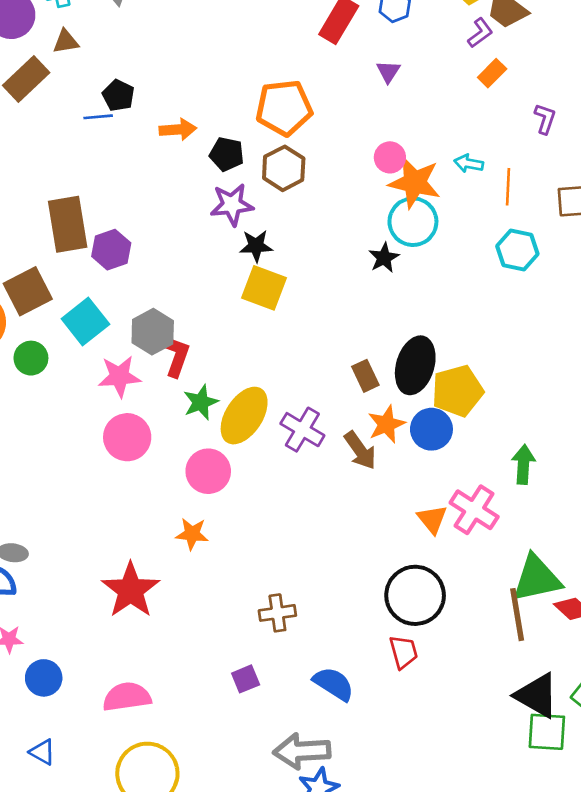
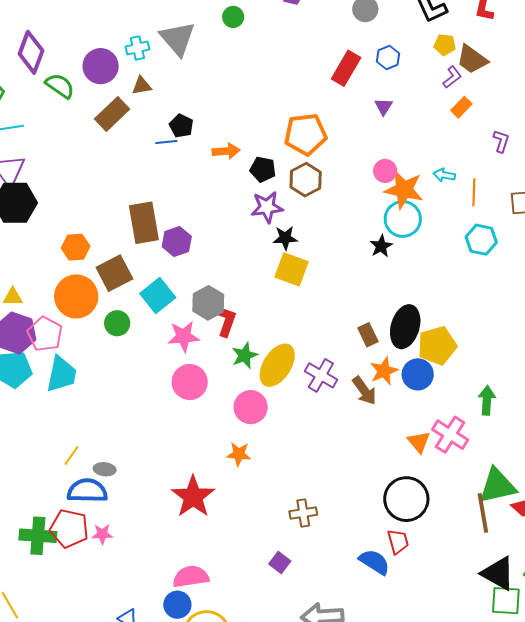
blue circle: (44, 678) -> (177, 605), moved
purple square: (246, 679) -> (280, 563), turned -30
blue semicircle: (334, 684) -> (374, 562), moved

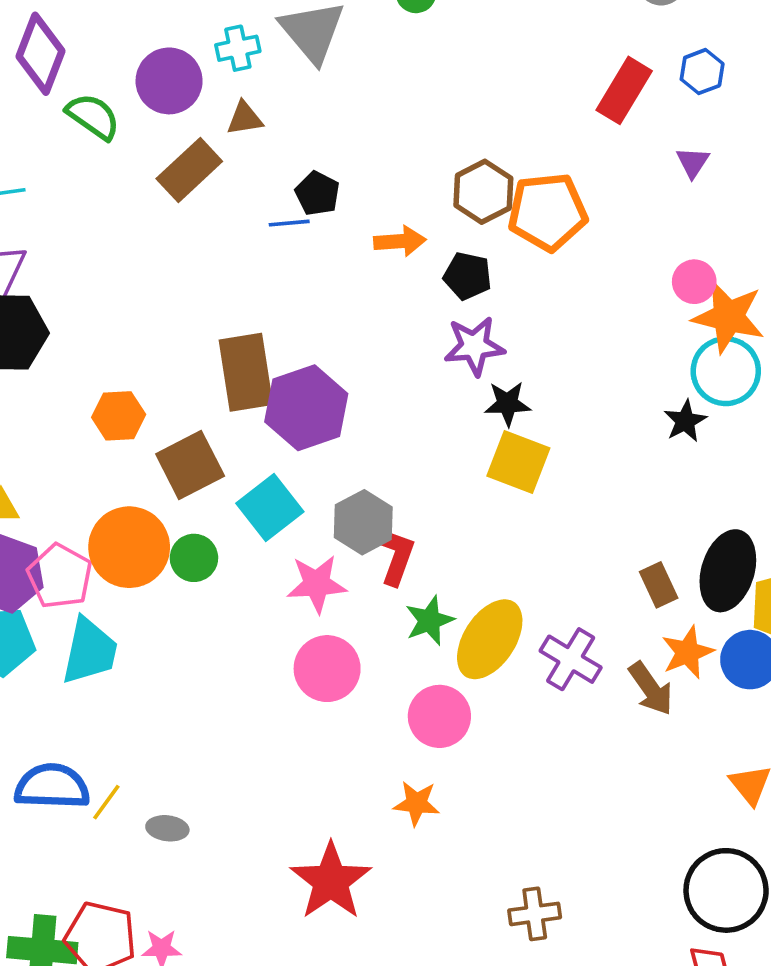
brown hexagon: (306, 180) -> (483, 192), moved
purple hexagon: (177, 241) -> (306, 408), size x1.5
orange circle: (76, 296) -> (129, 547), moved
blue semicircle: (87, 491) -> (52, 786), moved

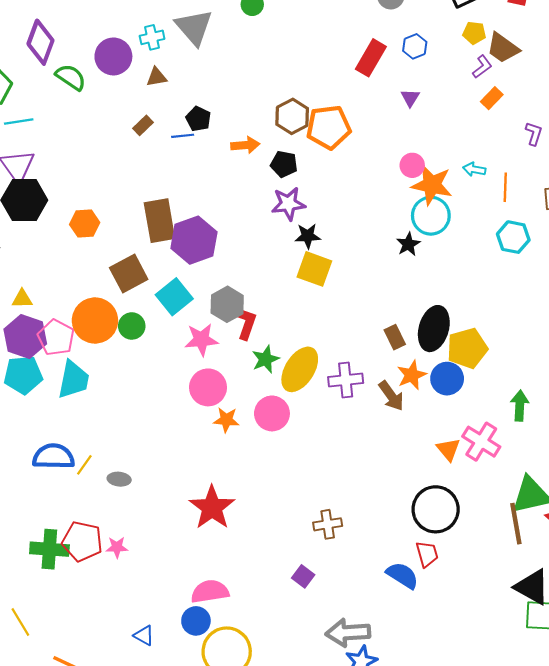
brown rectangle: (189, 170) -> (143, 125), moved, size x0.6
orange hexagon: (119, 416) -> (85, 223), moved
purple cross: (571, 659) -> (346, 380), turned -36
orange star: (416, 803) -> (226, 420), moved

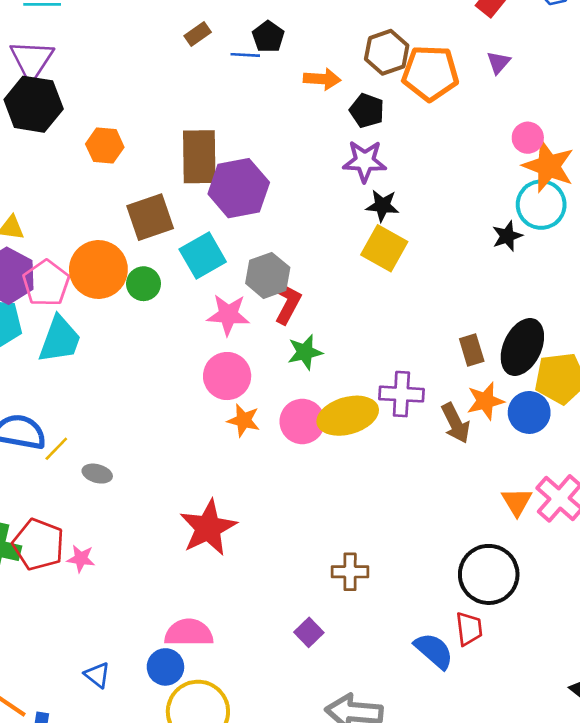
purple triangle: (410, 98) -> (499, 62), moved
yellow ellipse: (300, 369) -> (348, 416), moved, turned 33

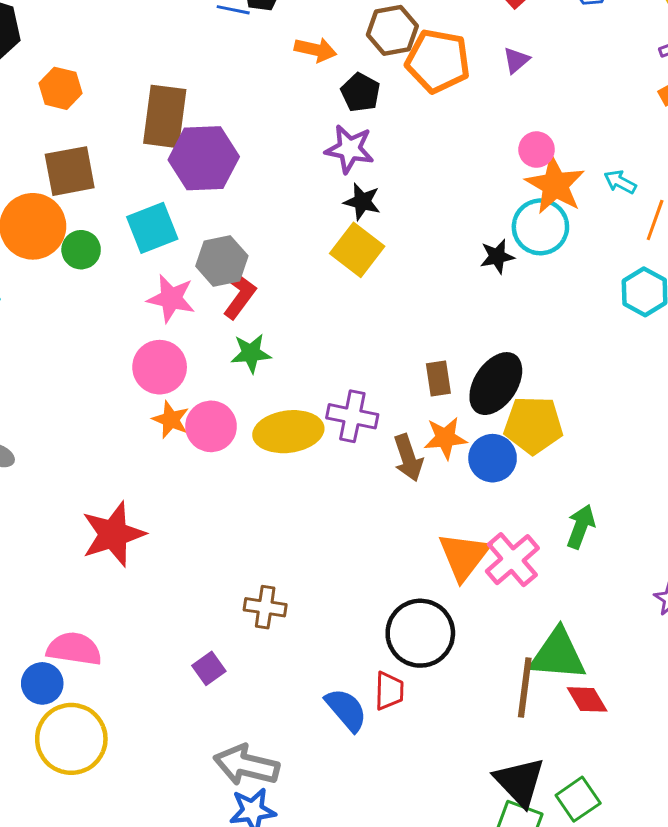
brown square: (150, 217) -> (70, 171), moved
pink circle: (302, 421) -> (211, 426), moved
orange triangle: (517, 502) -> (464, 556), size x1.5

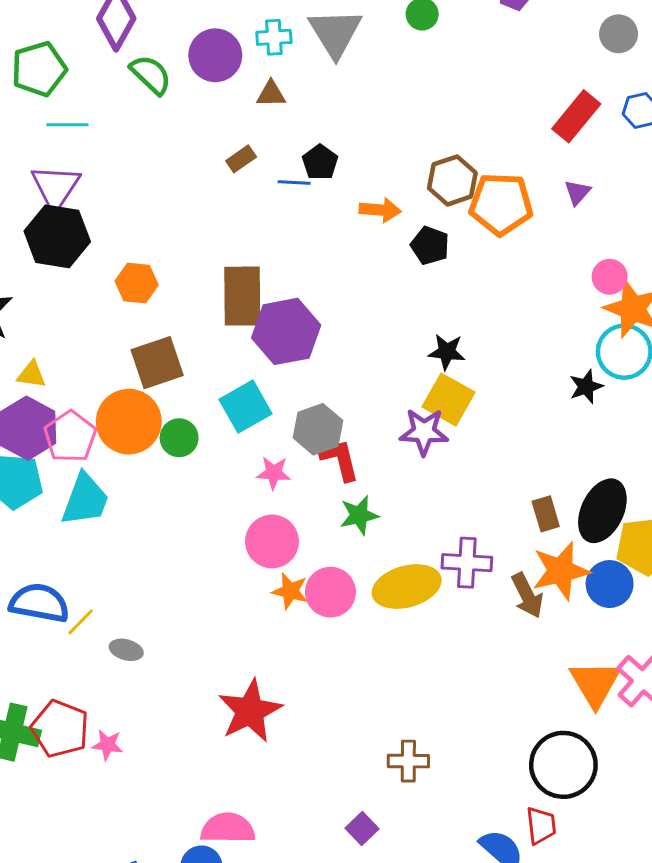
purple star: (349, 149) -> (424, 432), moved
red L-shape: (239, 295) -> (340, 460), turned -42
pink star: (171, 299) -> (274, 473), size x0.7
orange star: (445, 438) -> (561, 571), size x1.4

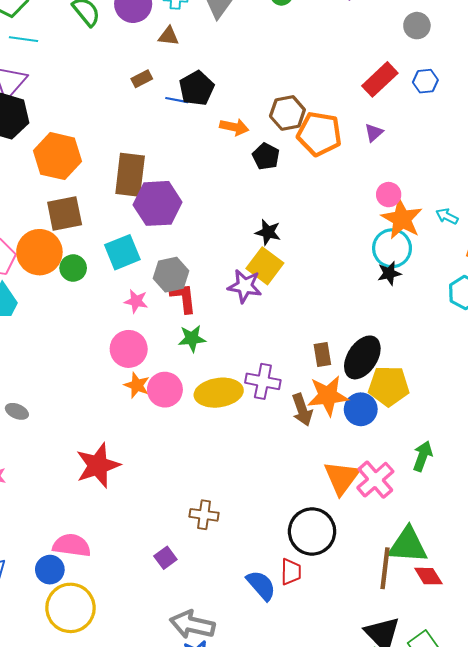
black pentagon: (320, 162) -> (197, 88), size x1.4
orange hexagon: (137, 283) -> (57, 156), size x1.6
black star: (586, 387) -> (389, 273), moved

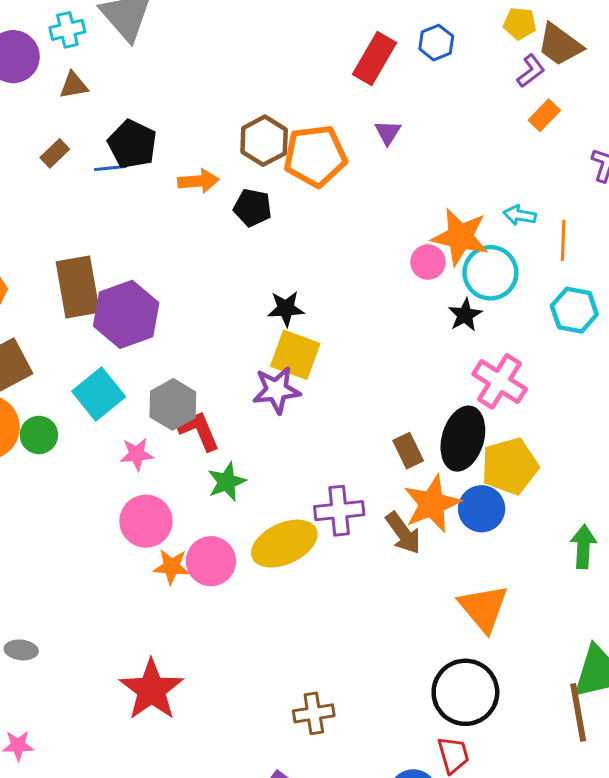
pink circle: (389, 195) -> (428, 262), moved
cyan circle: (392, 248) -> (490, 273), moved
pink cross: (375, 480) -> (500, 381), moved

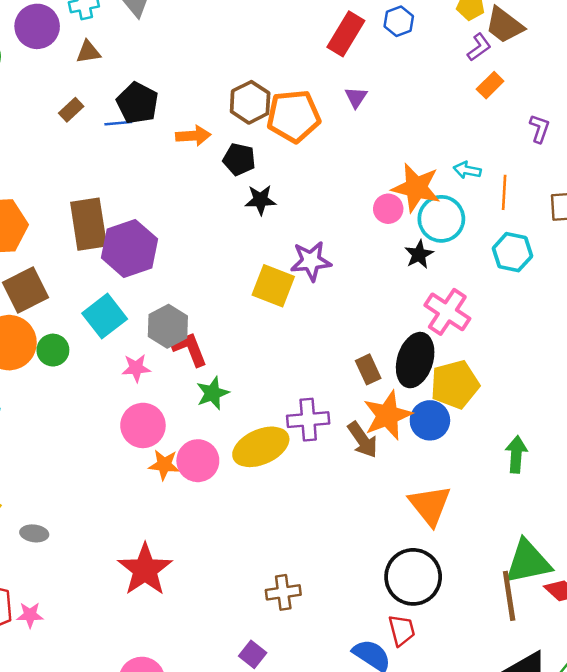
black star: (286, 309) -> (260, 200), moved
purple star: (276, 390) -> (311, 261), moved

